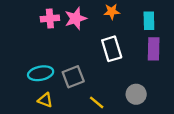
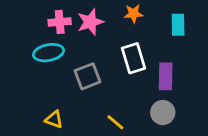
purple rectangle: (154, 49) -> (166, 76), moved
cyan ellipse: (41, 73) -> (49, 53), moved
gray square: (73, 77) -> (88, 76), moved

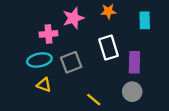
pink cross: (60, 22) -> (48, 34), moved
cyan ellipse: (49, 53) -> (39, 60), moved
yellow triangle: (54, 119) -> (44, 85), moved

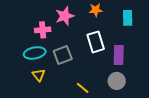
yellow triangle: (44, 85) -> (39, 75), turned 32

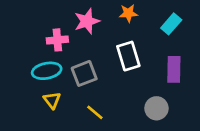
cyan rectangle: (128, 18) -> (171, 24), turned 42
purple rectangle: (119, 55) -> (174, 69), moved
yellow line: (83, 88) -> (95, 112), moved

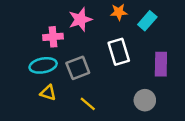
cyan rectangle: (171, 24) -> (147, 21), moved
yellow triangle: (52, 100) -> (48, 93), turned -35

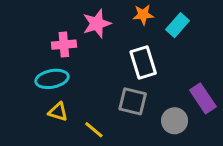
purple rectangle: (161, 64) -> (203, 98), moved, turned -35
gray square: (78, 68) -> (133, 101), moved, turned 35
yellow line: (88, 104) -> (94, 130), moved

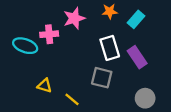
cyan ellipse: (52, 79) -> (25, 46), moved, turned 30
purple rectangle: (203, 98) -> (137, 57), moved
gray circle: (175, 121) -> (145, 98), moved

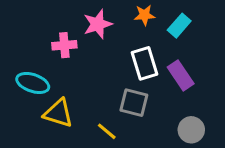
cyan ellipse: (25, 46) -> (33, 83), moved
yellow triangle: (45, 86) -> (58, 113), size x1.5
yellow line: (72, 99) -> (107, 131), moved

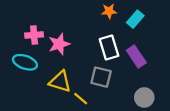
pink star: (98, 24) -> (59, 44), moved
pink cross: (64, 45) -> (34, 35), moved
yellow triangle: (58, 113) -> (60, 82), moved

